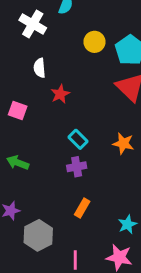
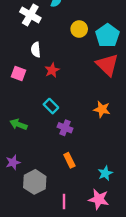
pink square: (18, 110) -> (18, 73), moved
cyan rectangle: (78, 139) -> (51, 106), moved
purple cross: (77, 167) -> (65, 128), turned 32
orange rectangle: (82, 208) -> (69, 160), turned -56

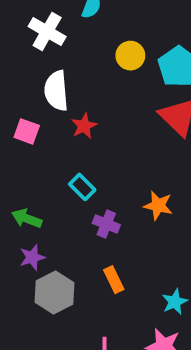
white semicircle: (36, 50) -> (56, 91), size x1.5
orange star: (102, 109) -> (158, 206), moved
purple star: (13, 162) -> (32, 257), moved
gray hexagon: (35, 182) -> (54, 293), moved

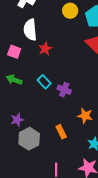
orange star: (158, 206) -> (85, 116), moved
green arrow: (27, 218) -> (14, 80), moved
purple cross: (106, 224) -> (64, 90), moved

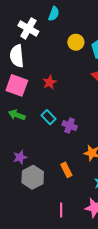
white semicircle: (30, 30) -> (17, 56), moved
pink square: (14, 52) -> (17, 85), size x1.5

